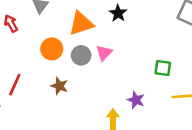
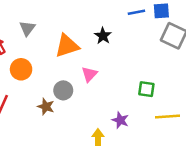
orange circle: (52, 49) -> (21, 69), moved
gray circle: (81, 55) -> (63, 90), moved

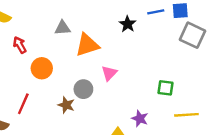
gray triangle: (27, 28) -> (63, 28), moved, turned 49
black star: (103, 36) -> (128, 24), moved

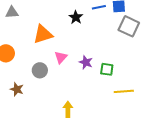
gray triangle: (63, 28) -> (12, 12), moved
brown star: (66, 105) -> (17, 89), moved
purple star: (140, 119) -> (86, 62), moved

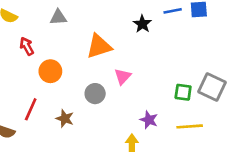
gray square: (129, 26) -> (212, 87), moved
purple star: (86, 62) -> (149, 120), moved
yellow line: (124, 91) -> (190, 126), moved

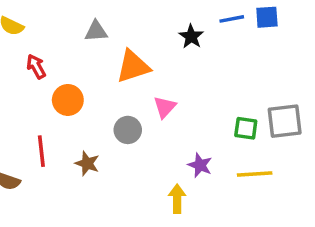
gray triangle: (58, 17) -> (96, 31), moved
gray square: (212, 87) -> (285, 121), turned -32
red line: (31, 109) -> (41, 151), turned -30

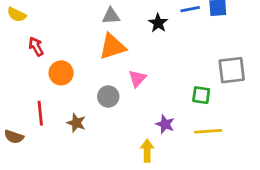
gray triangle: (96, 31) -> (111, 16), moved
gray square: (285, 121) -> (232, 70), moved

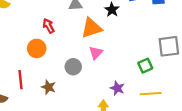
red arrow: (36, 47) -> (48, 26), moved
orange triangle: (112, 47) -> (91, 28), moved
green square: (201, 95) -> (145, 66), turned -32

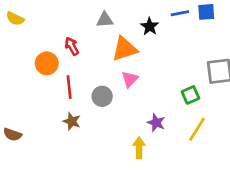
orange circle: (37, 48) -> (47, 63), moved
red line: (21, 80) -> (69, 87), moved
yellow line: (151, 94) -> (197, 129), turned -54

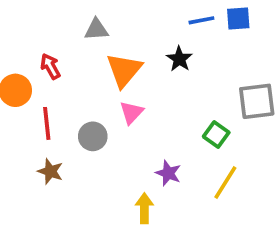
black star: (150, 26) -> (179, 59), moved
orange triangle: (125, 49) -> (124, 70), turned -32
green square: (190, 95) -> (216, 135), turned -30

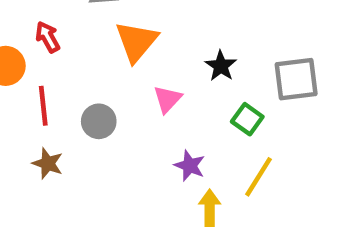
black star: (179, 59) -> (221, 66), moved
pink triangle: (131, 112) -> (167, 99), moved
yellow arrow: (144, 208) -> (210, 208), moved

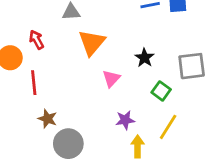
gray circle: (99, 121) -> (68, 144), moved, size x1.4
brown star: (48, 163) -> (48, 119), moved
purple star: (190, 166) -> (125, 120), turned -30

